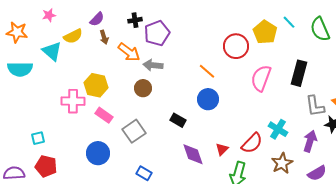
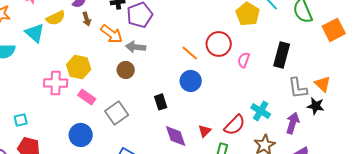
red circle: (236, 46) -> (219, 44), moved
pink semicircle: (261, 78) -> (244, 60), size x0.6
black rectangle: (178, 120) -> (161, 102), turned 42

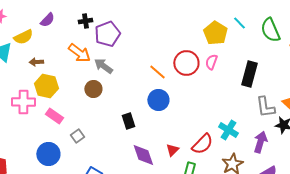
brown arrow: (87, 19) -> (36, 62), moved, turned 104
gray arrow: (136, 47) -> (103, 66), turned 30
pink semicircle: (244, 60) -> (211, 62), moved
gray square: (117, 113) -> (77, 136), moved, size x0.6

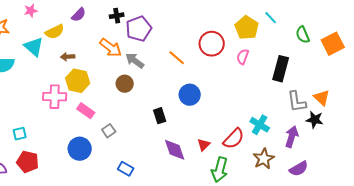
green semicircle: (270, 30) -> (303, 35), moved, size x0.7
red circle: (186, 63) -> (212, 44), moved
orange line: (157, 72) -> (177, 58), moved

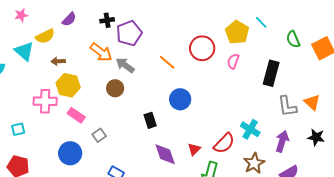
black star: (315, 120) -> (316, 137), moved
cyan square: (20, 134) -> (18, 129), moved

